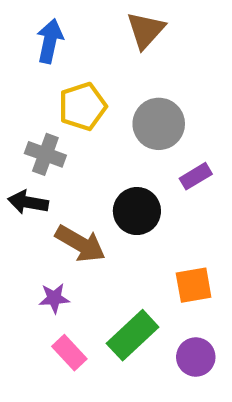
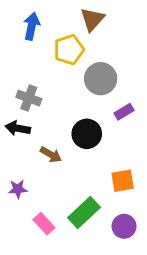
yellow pentagon: (82, 106) -> (69, 50), moved
brown arrow: (80, 244) -> (51, 155), size x0.7
purple star: (54, 298) -> (18, 189), moved

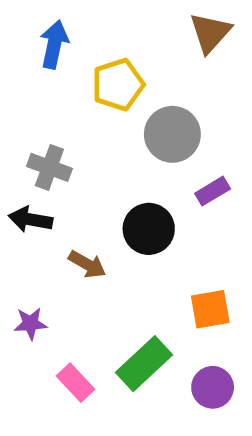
brown triangle: (92, 19) -> (210, 33), moved

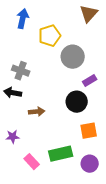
black circle: (149, 229) -> (77, 102), moved
brown arrow: (87, 264) -> (37, 112), turned -35
green rectangle: (144, 364) -> (61, 154), turned 30

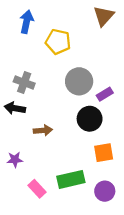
yellow pentagon: (50, 36) -> (58, 42), turned 30
gray circle: (73, 57) -> (79, 81), moved

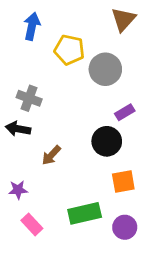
gray circle: (79, 81) -> (105, 69), moved
brown arrow: (43, 130) -> (51, 155), turned 138
pink rectangle: (37, 189) -> (32, 224), moved

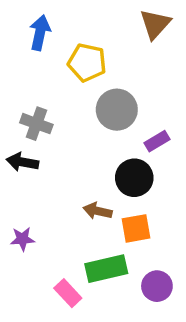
gray circle: (105, 69) -> (117, 110), moved
brown arrow: (51, 155) -> (98, 211), moved, turned 60
orange square: (123, 181) -> (136, 228), moved
pink rectangle: (32, 224) -> (68, 293), moved

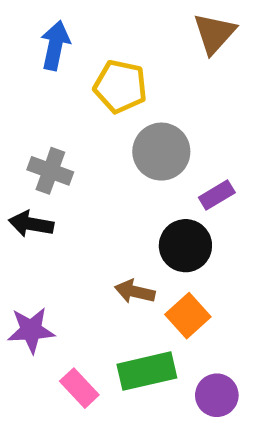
orange square: (136, 228) -> (188, 316), turned -32
purple star: (22, 239) -> (31, 330), size x1.4
pink rectangle: (68, 293) -> (79, 388), moved

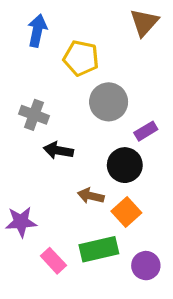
black arrow: (31, 224) -> (58, 150), moved

